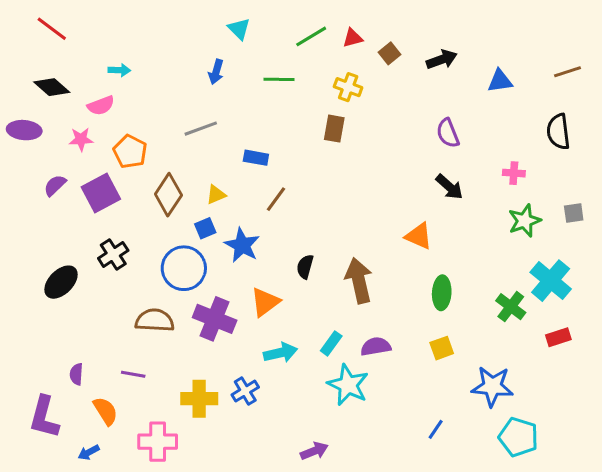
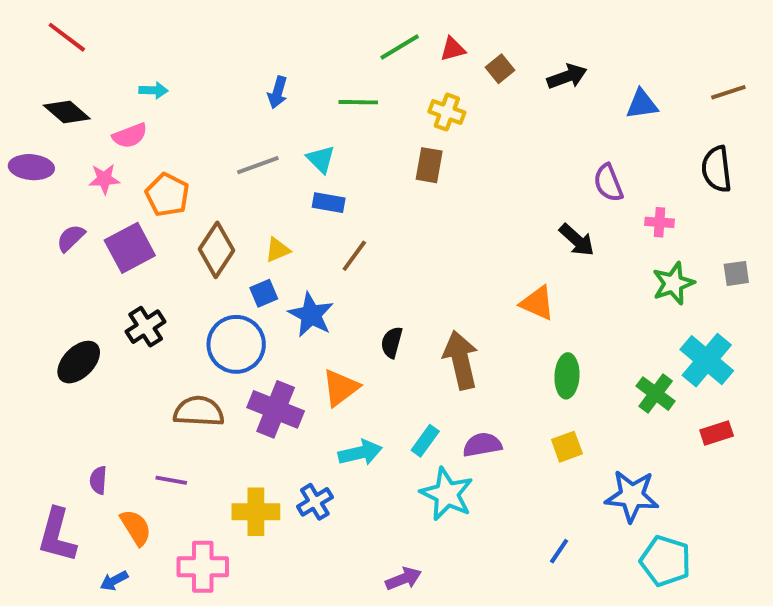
cyan triangle: (239, 29) -> (321, 159), moved
purple semicircle: (448, 133) -> (608, 183), moved

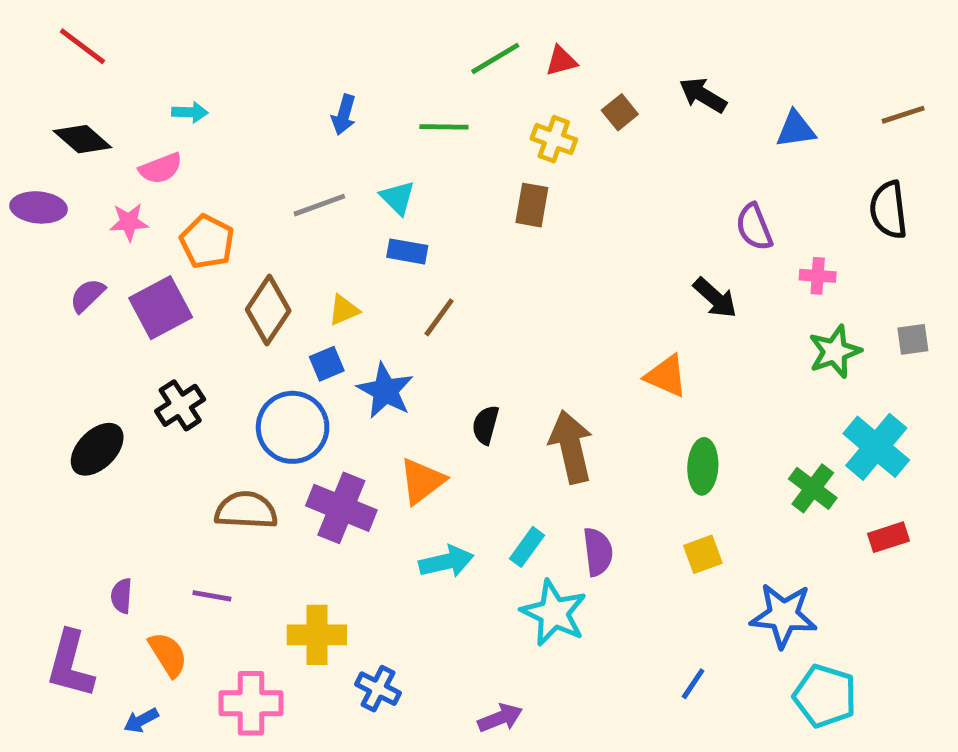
brown square: (500, 69) -> (620, 112), moved
black arrow: (567, 77) -> (703, 95), turned -129
purple semicircle: (482, 445) -> (598, 552), turned 93
blue cross: (315, 502) -> (378, 689), moved, turned -32

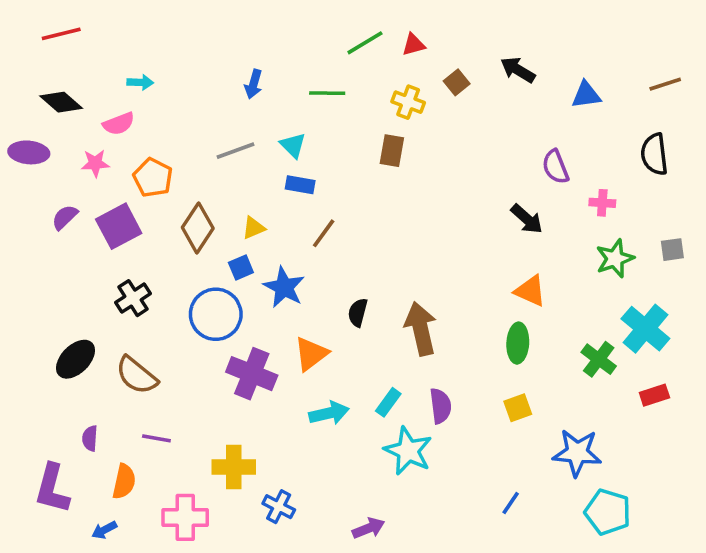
red line: (82, 46) -> (61, 34), turned -51
orange triangle: (666, 376) -> (530, 291), moved
black ellipse: (97, 449) -> (76, 359), moved
brown semicircle: (246, 510) -> (137, 375), moved, turned -144
orange semicircle: (168, 654) -> (124, 481), turned 44

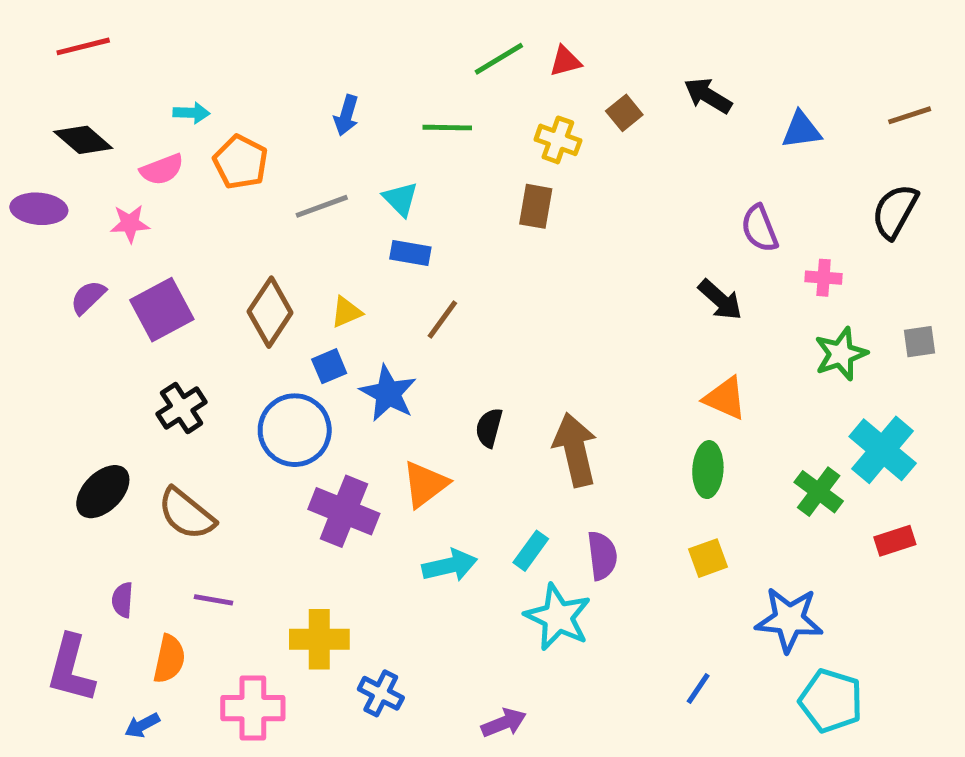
black semicircle: (654, 154) -> (895, 211), turned 36
orange pentagon: (153, 178) -> (241, 162), moved

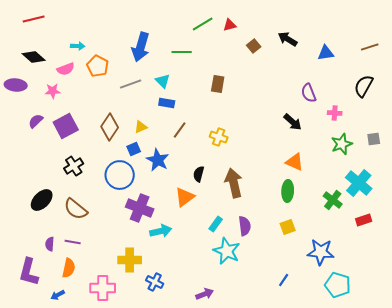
blue arrow: (346, 115) -> (141, 47), size x1.8
yellow cross: (558, 140) -> (219, 137), moved
orange triangle: (425, 484) -> (185, 197), moved
cyan arrow: (450, 565) -> (161, 231), moved
purple line: (214, 600) -> (73, 242), moved

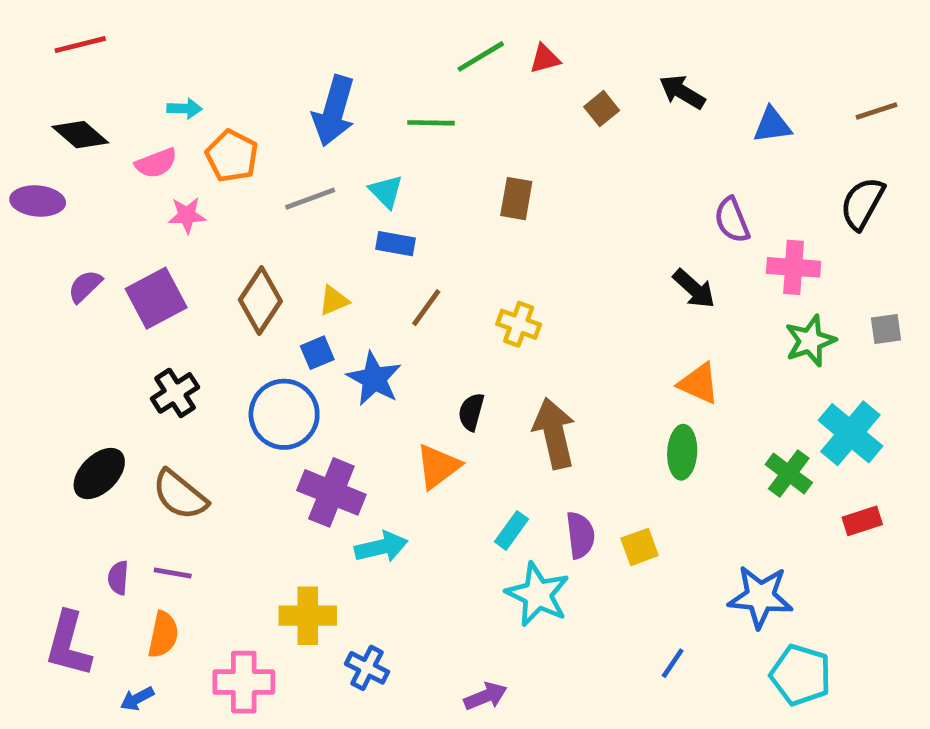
pink star: (53, 91) -> (187, 215), moved
pink cross: (335, 113) -> (794, 267), size x1.5
yellow square: (288, 227) -> (640, 547), moved

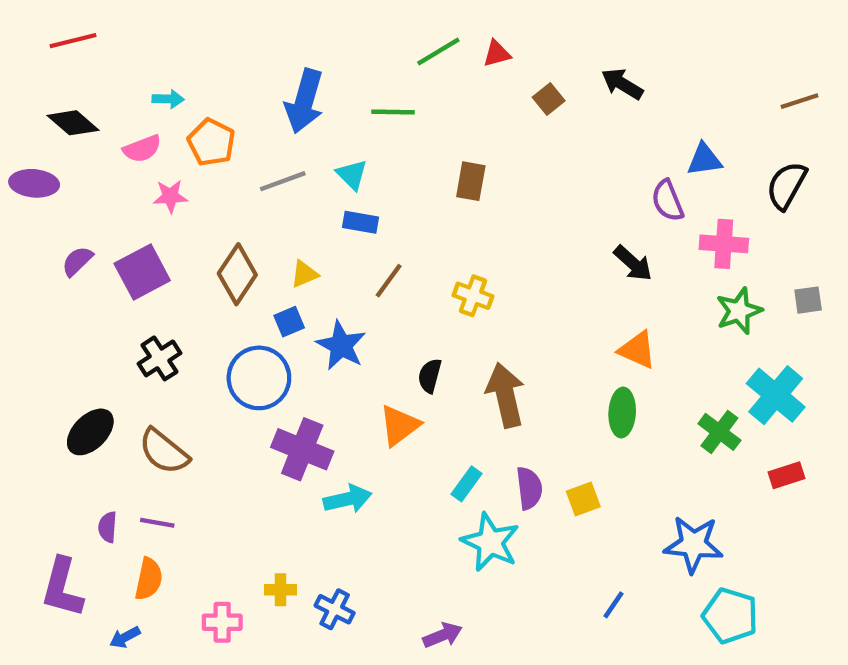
blue triangle: (772, 125) -> (704, 160), moved
yellow cross: (308, 616) -> (281, 590), moved, size x0.6
pink cross: (244, 682) -> (222, 622), size x0.7

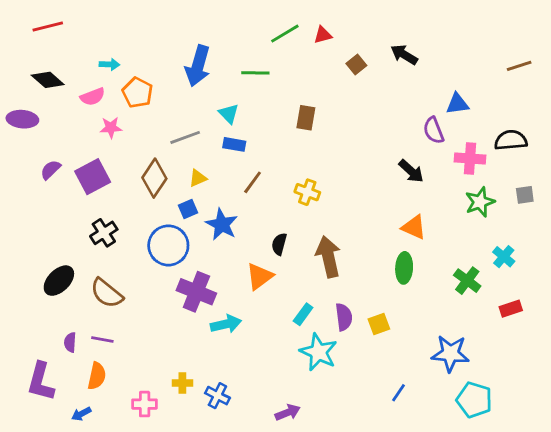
gray line: (283, 181) -> (185, 137), moved
black semicircle: (786, 185) -> (511, 140), moved, turned 56
cyan cross: (776, 395) -> (504, 257), size x0.6

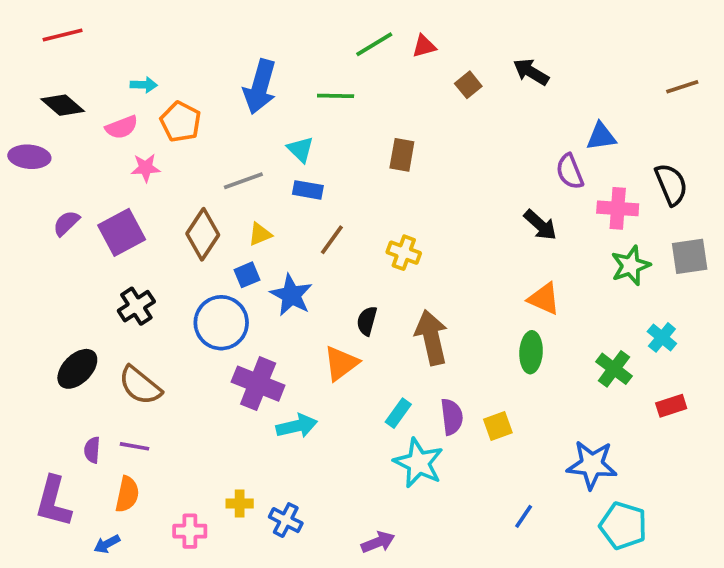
black semicircle: (511, 140) -> (671, 184), turned 72
gray square: (525, 195) -> (690, 256), size x1.5

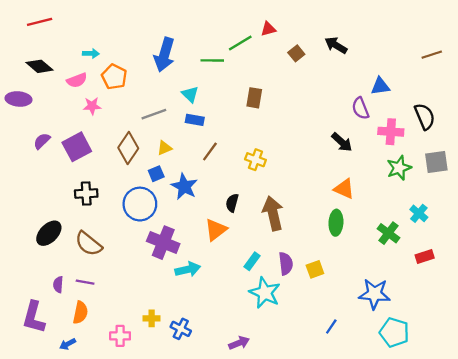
green line: (374, 44) -> (240, 43), moved
black cross: (136, 306) -> (86, 194), turned 30

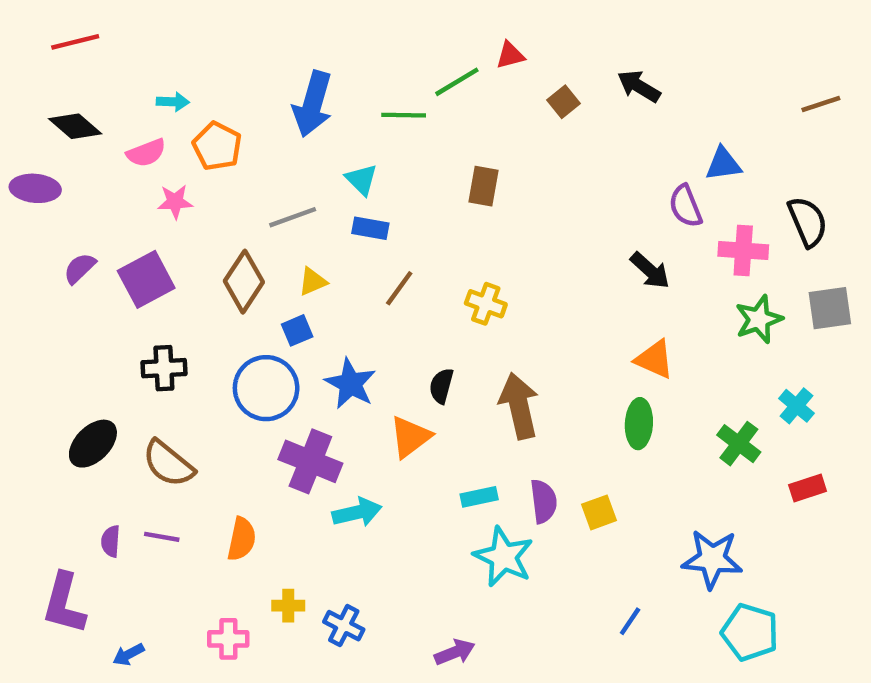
blue star: (184, 187) -> (350, 384), moved
cyan rectangle: (252, 261) -> (479, 497), turned 42
orange semicircle: (80, 313) -> (242, 539), moved

